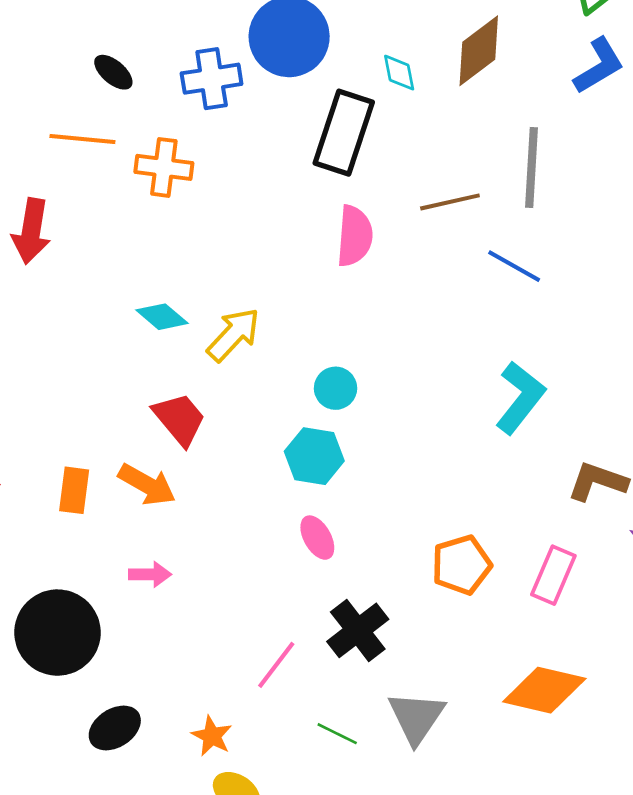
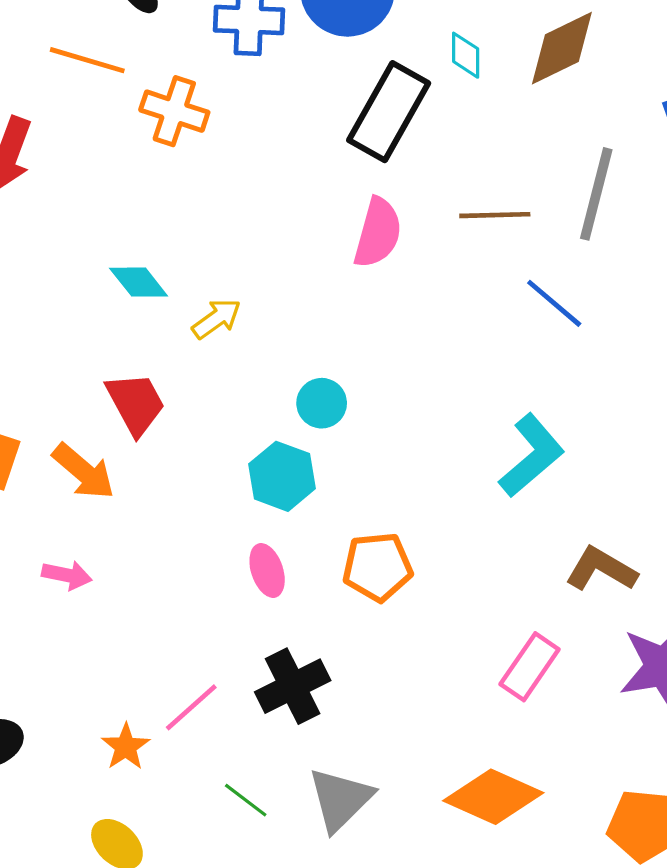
yellow arrow: (233, 335) -> (216, 319), size x0.7
orange pentagon: (461, 565) -> (378, 567), moved
orange star: (212, 736) -> (126, 747), moved

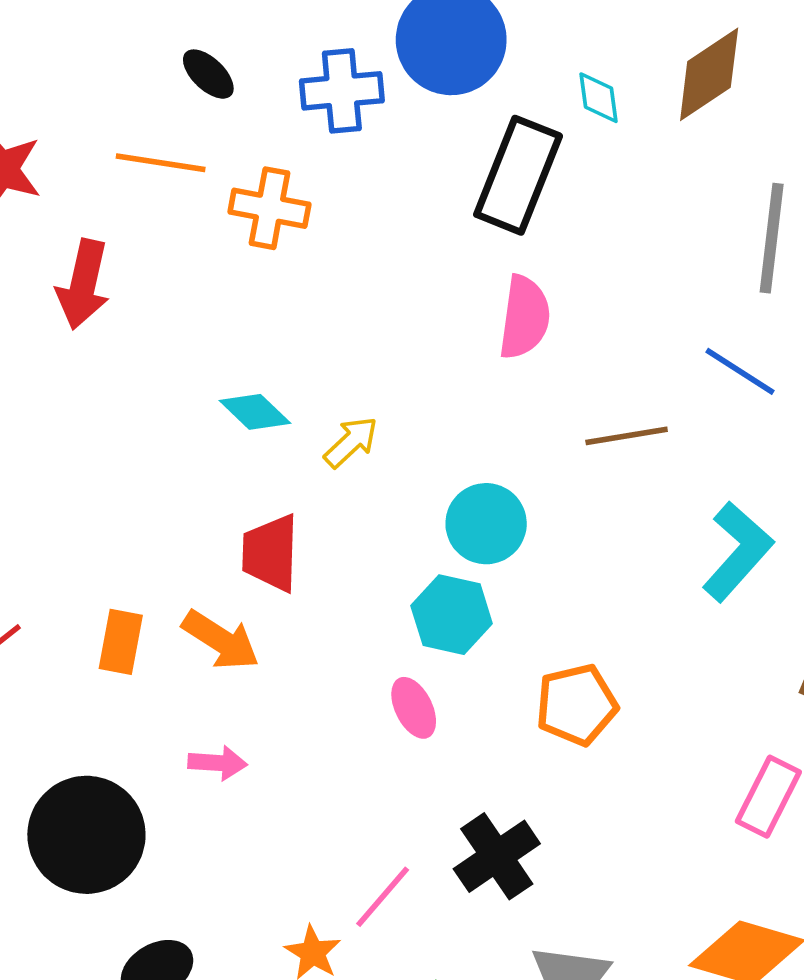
brown line: (495, 215) -> (627, 436), moved
red trapezoid: (136, 403) -> (270, 553), turned -142
cyan circle: (322, 403) -> (486, 524), size x1.4
pink ellipse: (267, 570) -> (414, 708), moved

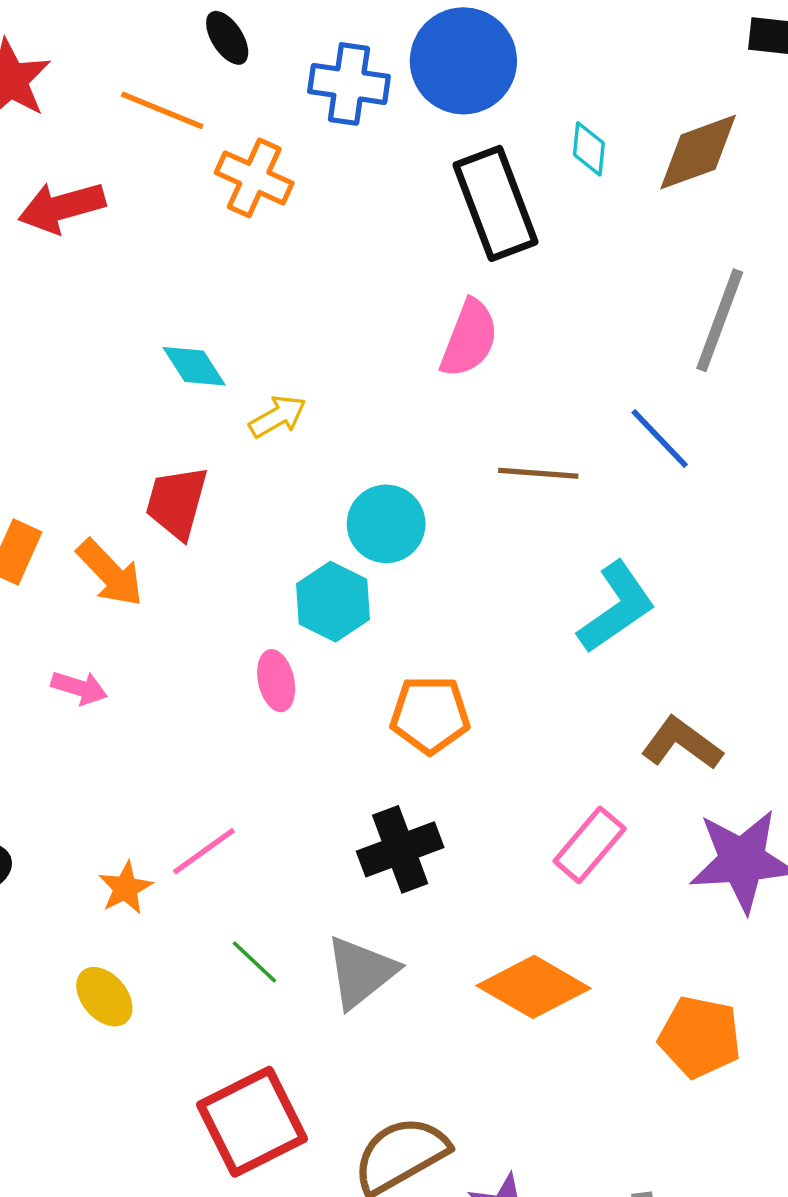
black rectangle: (518, 175) -> (495, 203), turned -56
red arrow: (83, 284) -> (62, 207), turned 48
black cross: (497, 856) -> (400, 849), moved

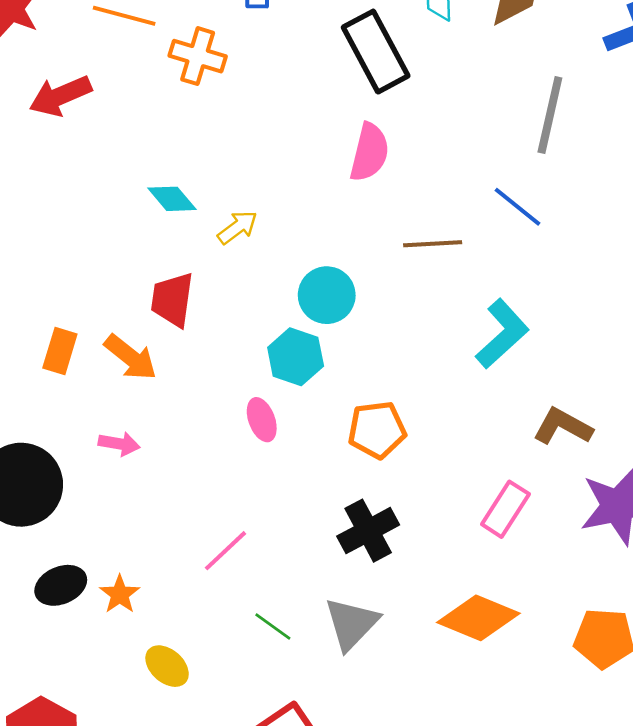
orange star: (126, 888) -> (120, 594), moved

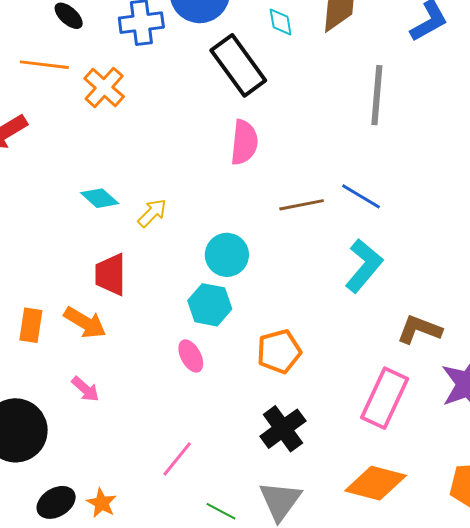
orange cross: (198, 56) -> (104, 87), turned 33
blue line: (517, 207) -> (361, 196), moved
pink arrow: (119, 444) -> (85, 389), turned 40
pink rectangle: (505, 509) -> (385, 398), size x1.4

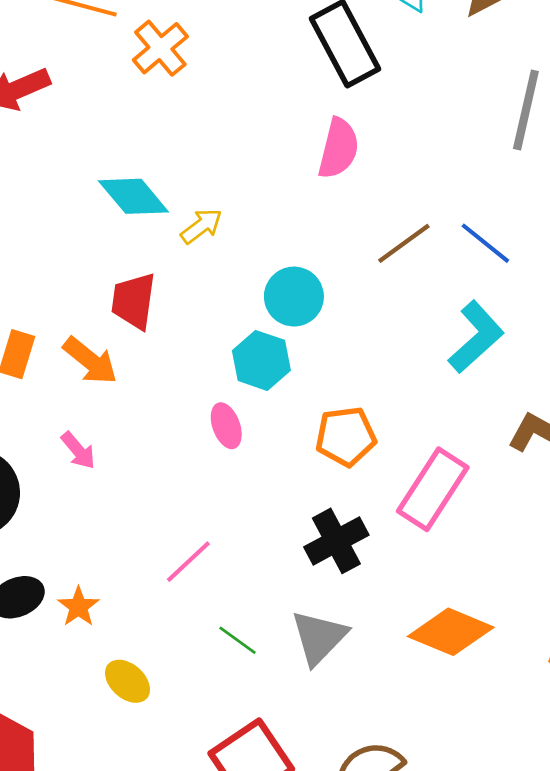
cyan diamond: (100, 198) -> (133, 196), size x1.4
brown line: (302, 205) -> (404, 243), turned -33
pink rectangle: (385, 398) -> (433, 489), moved

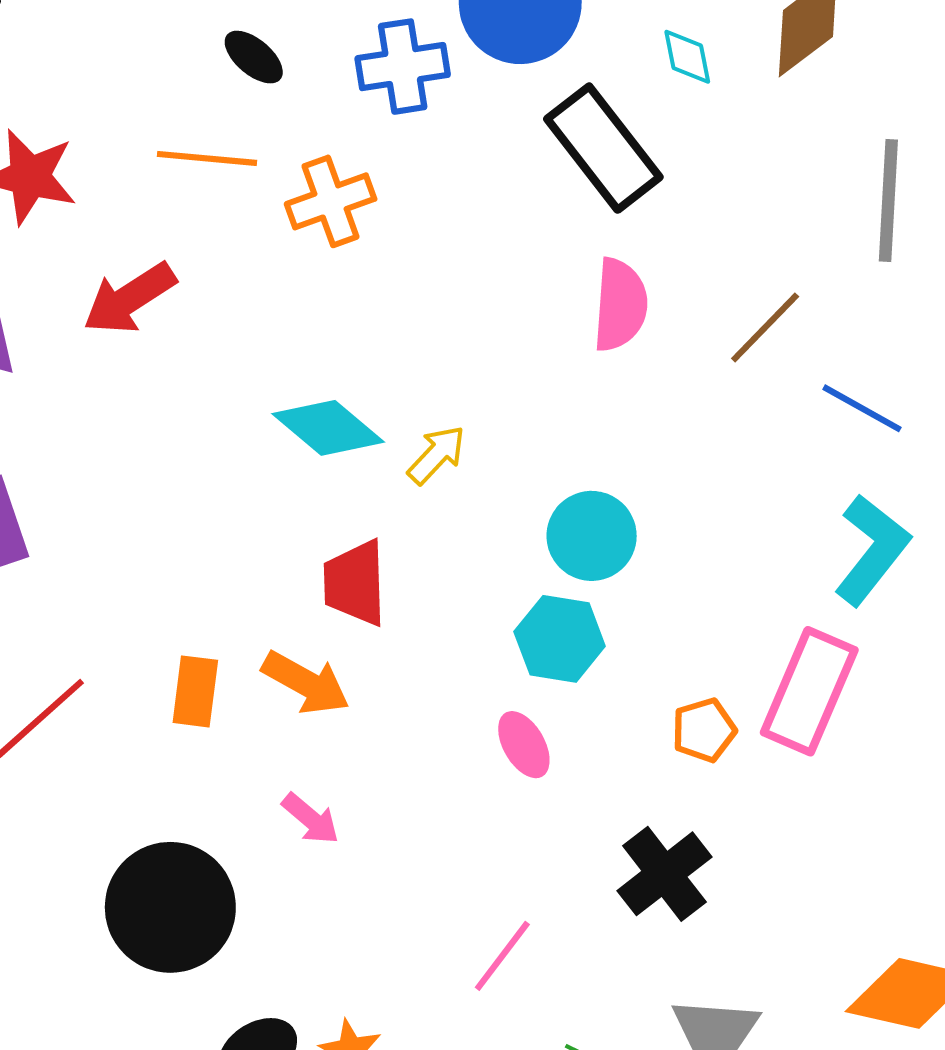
orange cross: (160, 48) -> (331, 201), turned 30
brown line: (404, 243) -> (765, 328), moved
orange pentagon: (346, 436) -> (704, 730), size x0.7
pink rectangle: (433, 489) -> (809, 691), moved
black cross: (336, 541) -> (664, 874), moved

